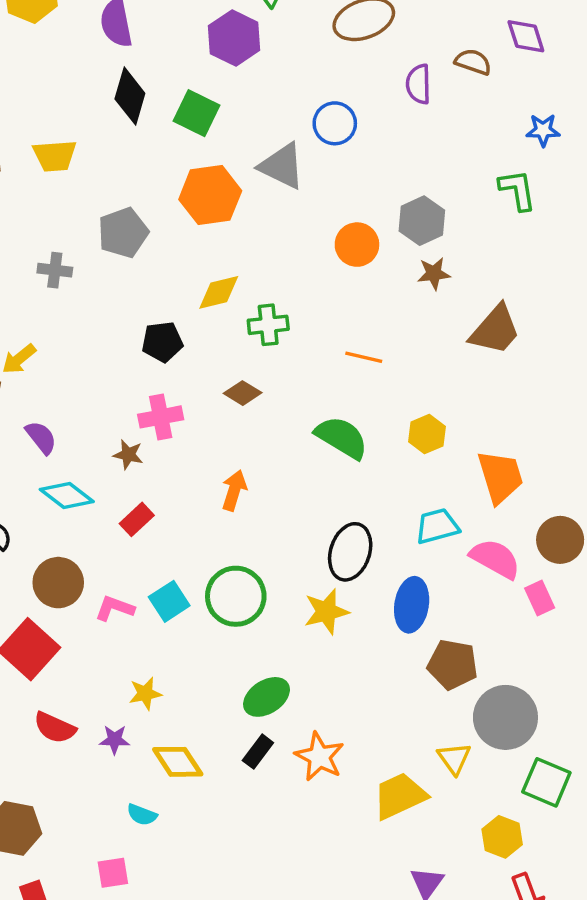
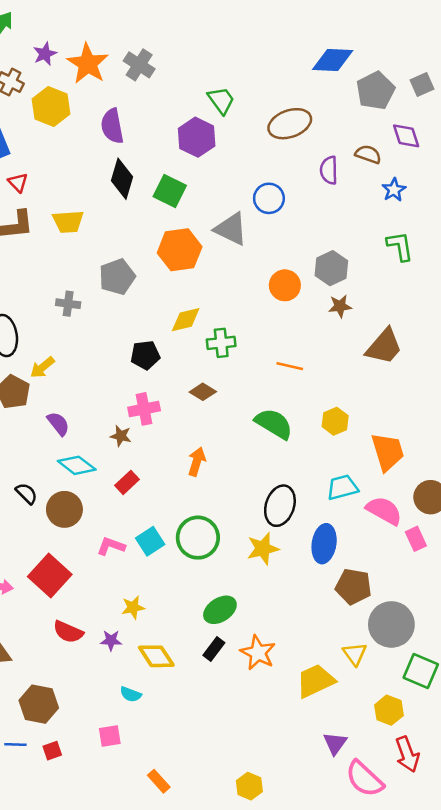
blue star: (543, 130) -> (394, 190), moved, turned -30
brown circle: (58, 583) -> (64, 509), moved

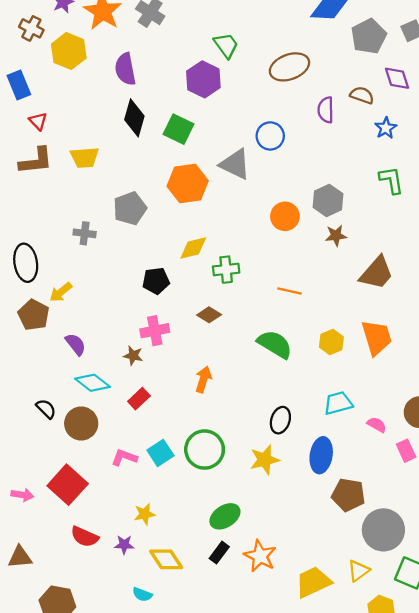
orange trapezoid: (388, 452) -> (377, 337), moved
black ellipse: (280, 506) -> (280, 420), size x0.7
pink semicircle: (384, 511) -> (377, 425), size x0.6
yellow triangle: (355, 654) -> (359, 571), moved, turned 30

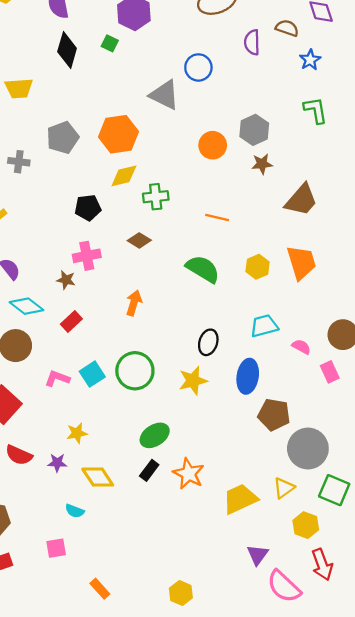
green square: (179, 129) -> (110, 43), moved, size x0.6
orange hexagon: (188, 183) -> (118, 134), moved

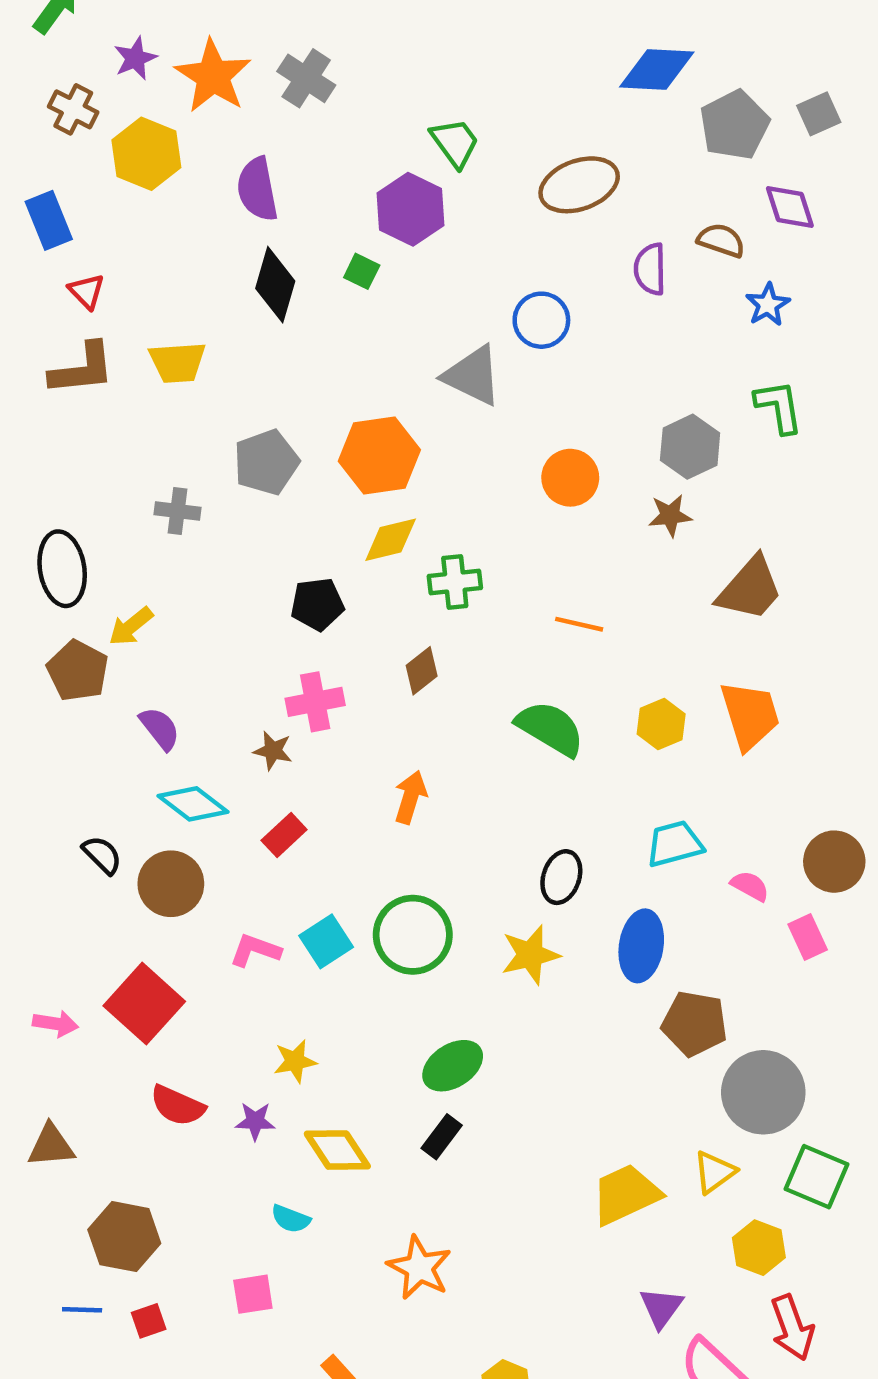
gray hexagon: (254, 130) -> (690, 447), moved
brown diamond: (139, 240) -> (422, 671), turned -70
orange star: (189, 474) -> (419, 1268), moved

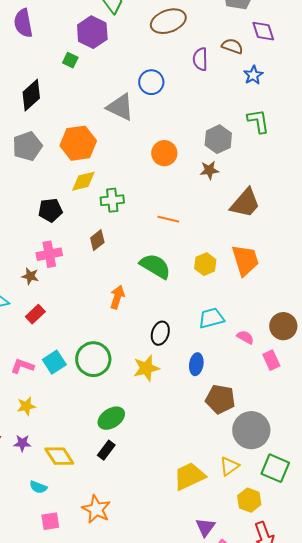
black diamond: (275, 285) -> (31, 95), moved, turned 32
orange arrow: (410, 797) -> (117, 297), moved
blue ellipse: (641, 946) -> (196, 364), size x0.7
yellow star: (295, 1061) -> (26, 406), moved
pink square: (253, 1294) -> (50, 521), moved

